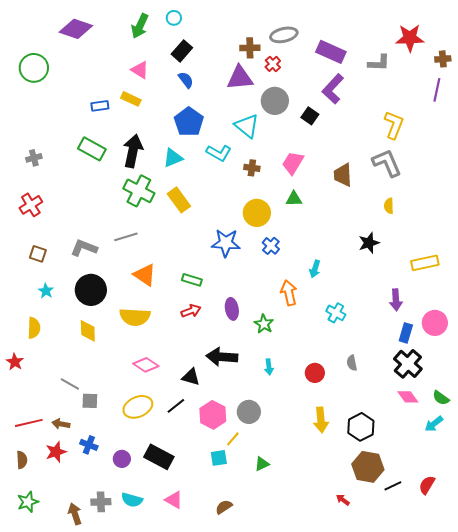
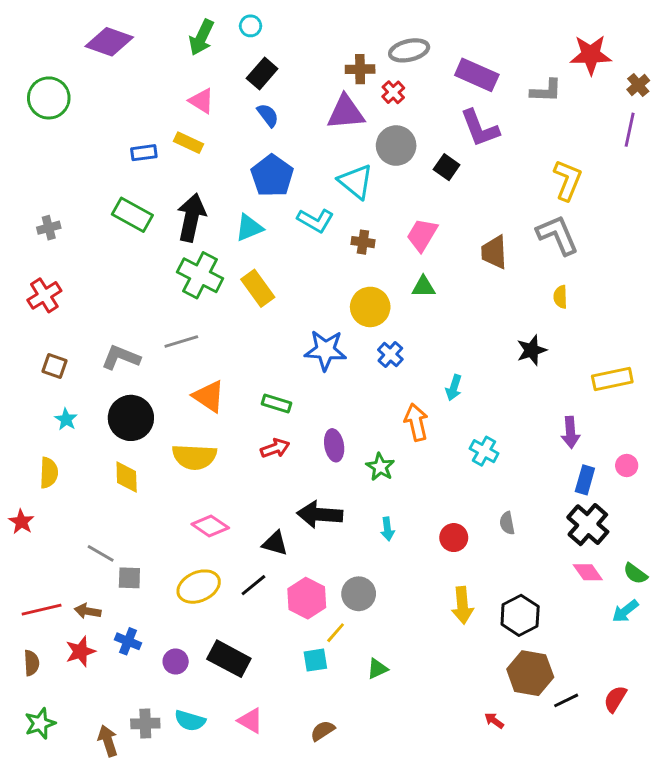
brown cross: (443, 59) -> (638, 85), turned -35
purple L-shape: (333, 89) -> (480, 128), turned -64
pink circle: (435, 323) -> (627, 465), size x0.6

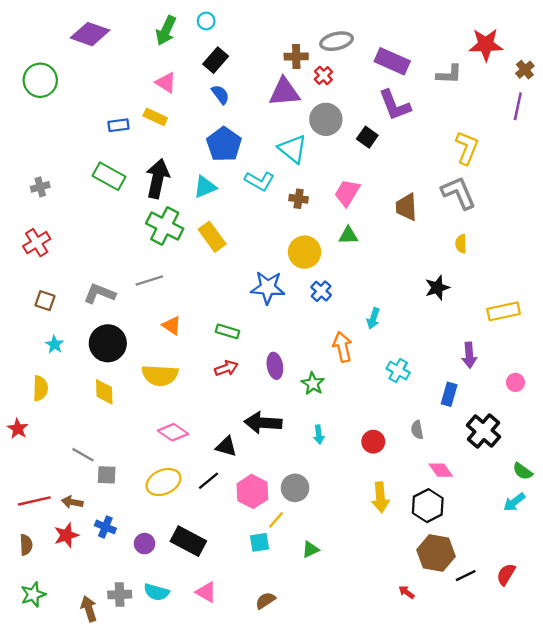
orange triangle: (209, 396) -> (172, 326), size x0.7
blue rectangle: (585, 480) -> (449, 394), moved
pink diamond: (588, 572) -> (441, 470), moved

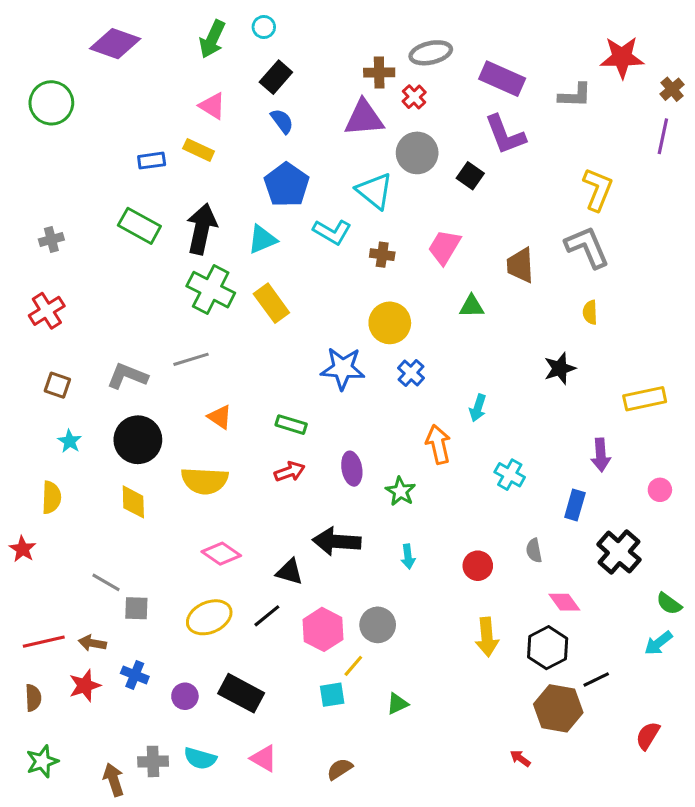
green triangle: (348, 235) -> (472, 306), moved
black line: (466, 576) -> (596, 680), moved

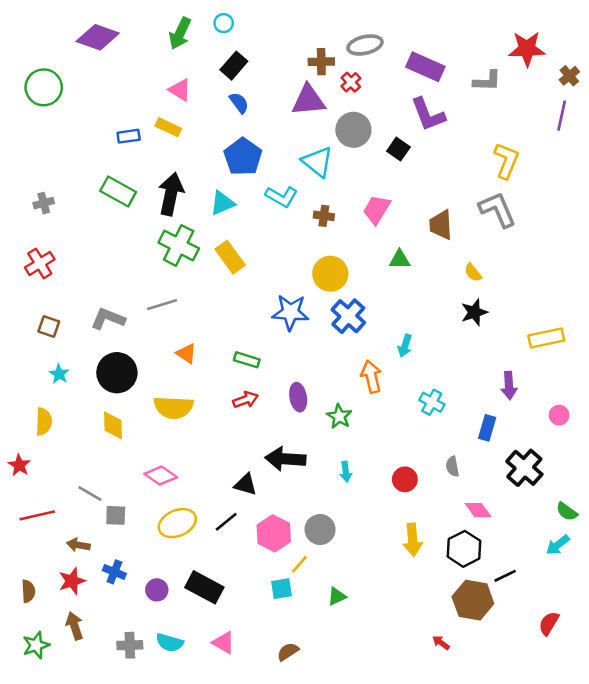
yellow semicircle: (590, 312) -> (473, 272), moved, turned -36
blue cross: (411, 373) -> (348, 316), size x1.5
pink diamond: (221, 554) -> (161, 476), moved
red line: (44, 642) -> (37, 515), moved
brown arrow: (114, 780) -> (75, 626), moved

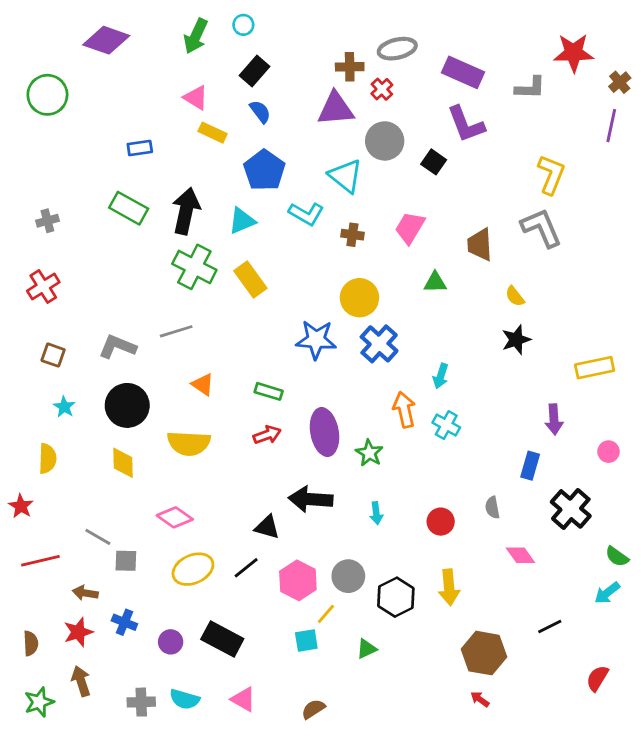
yellow rectangle: (168, 127) -> (213, 133), moved
purple ellipse: (298, 397) -> (325, 432), size x1.5
cyan cross: (432, 402) -> (446, 425), moved
black hexagon: (464, 549) -> (396, 597), moved
brown hexagon: (473, 600) -> (484, 653), moved

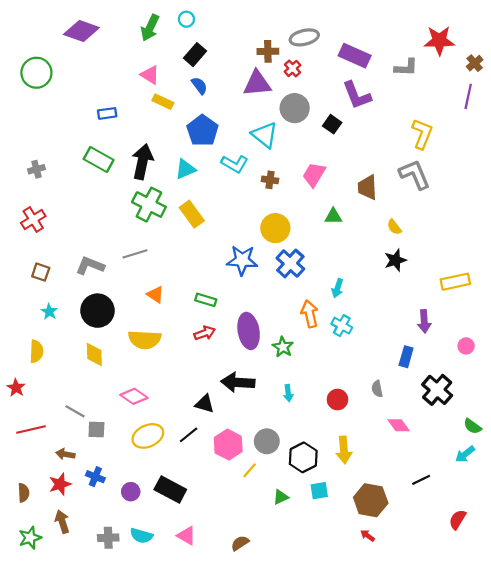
cyan square: (306, 640) -> (319, 491), moved

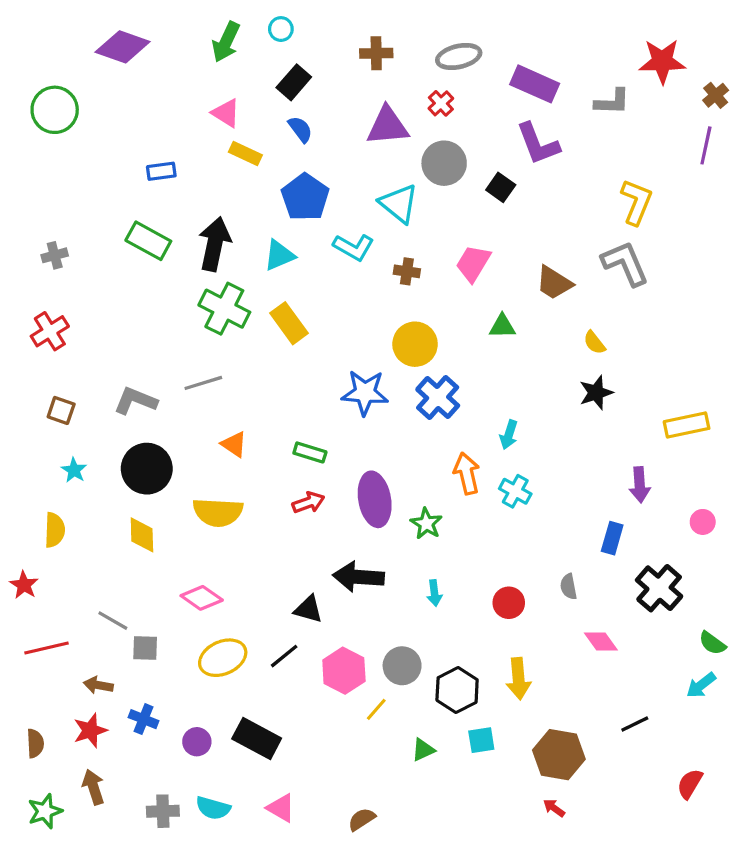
brown cross: (268, 51) -> (376, 53), moved
brown trapezoid: (367, 187) -> (554, 283), turned -55

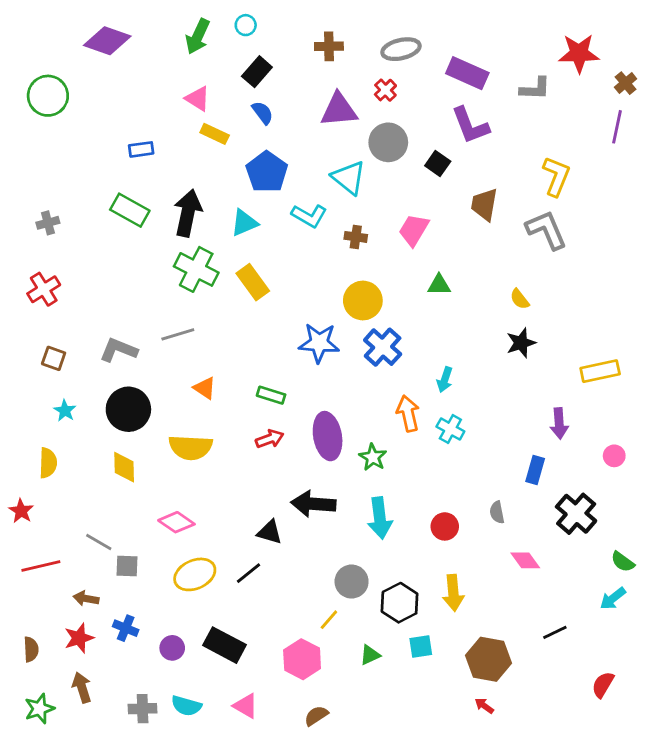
brown trapezoid: (554, 283) -> (484, 204), moved, turned 68
cyan arrow: (434, 593) -> (380, 518), size x1.8
pink hexagon: (344, 671) -> (302, 659), moved

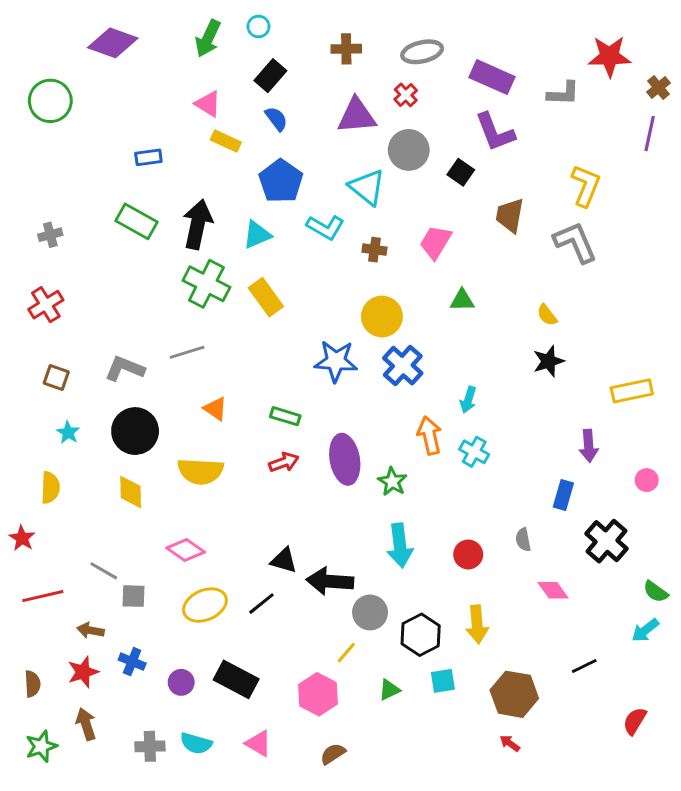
black arrow: (313, 504) -> (330, 581), moved

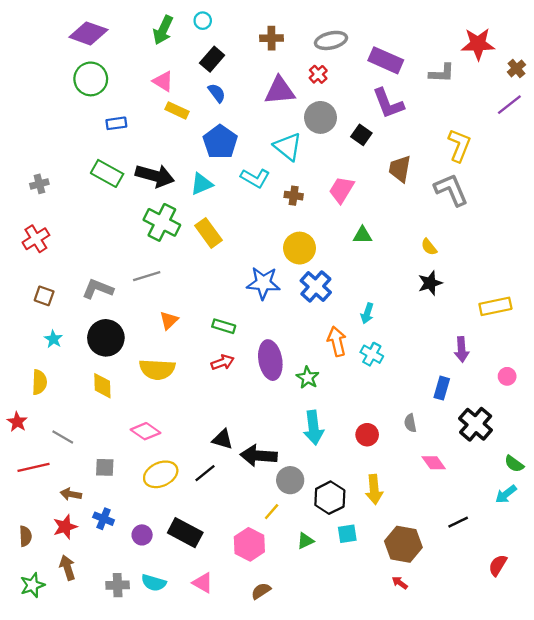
green circle: (50, 101) -> (91, 79), moved
purple line: (650, 134) -> (509, 105), turned 40
black arrow: (198, 224) -> (155, 176), turned 93
orange triangle: (215, 409) -> (169, 320), turned 42
gray line: (104, 571) -> (63, 437), moved

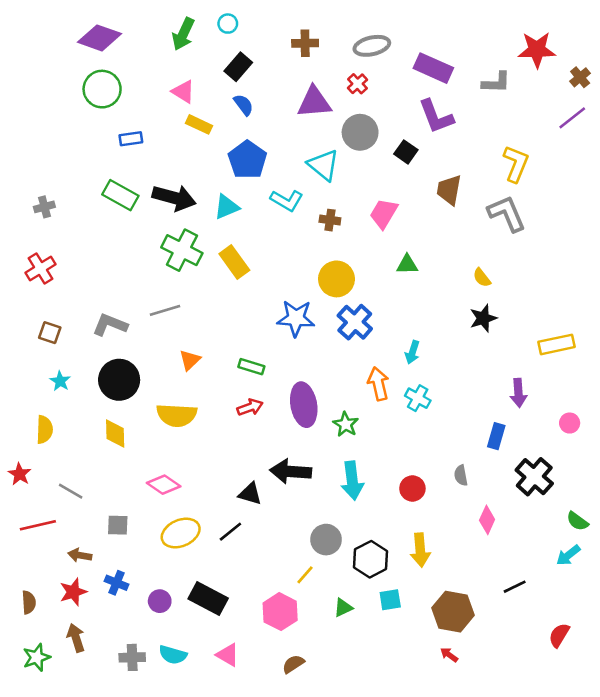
black arrow: (259, 456) -> (291, 471), moved
pink diamond: (434, 463) -> (487, 520), turned 60

